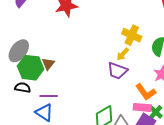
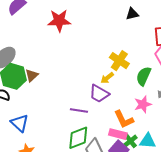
purple line: (49, 96) -> (79, 111), moved

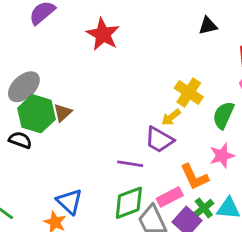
red star: (59, 21) -> (103, 34), turned 30
blue triangle: (20, 123) -> (70, 202), moved
pink rectangle: (118, 134) -> (170, 197), moved, turned -42

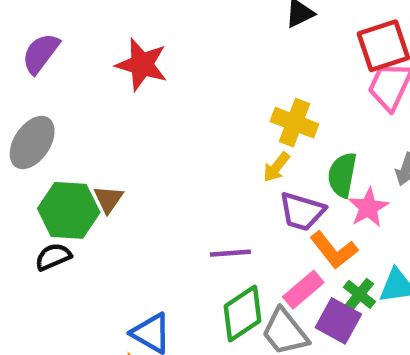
gray ellipse: (24, 87) -> (32, 142), moved
green semicircle: (223, 115) -> (342, 175), moved
black semicircle: (20, 140) -> (53, 257), turned -30
purple trapezoid: (159, 140) -> (302, 211), moved

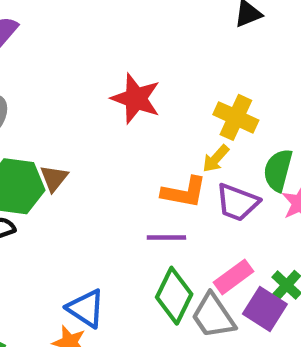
red star: (142, 65) -> (136, 98), moved
orange L-shape: (334, 250) -> (184, 192), moved, turned -45
green diamond: (243, 314) -> (174, 296), turned -34

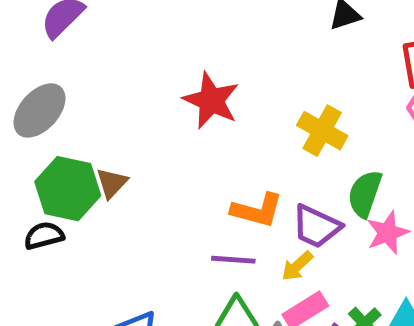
yellow arrow: (216, 159) -> (297, 266), moved

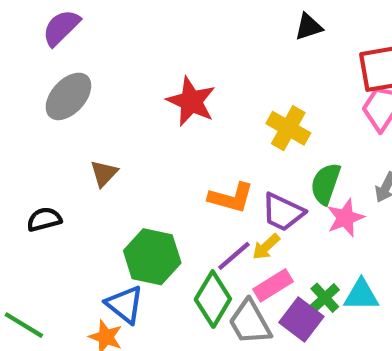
gray ellipse: (39, 110) -> (68, 96), moved
green hexagon: (68, 189) -> (152, 257), moved
purple line: (233, 260) -> (234, 256), moved, turned -45

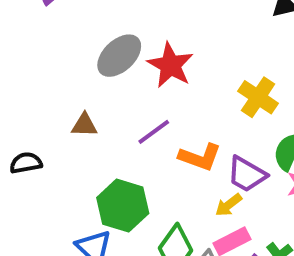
gray ellipse: (68, 96) -> (119, 56), moved
brown triangle: (104, 173) -> (84, 125), turned 44
purple line: (234, 256) -> (154, 132), moved

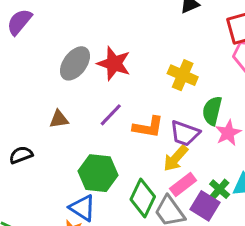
yellow arrow: (229, 205) -> (176, 158), size x1.4

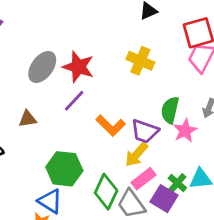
yellow cross: (183, 75) -> (140, 61), moved
purple line: (111, 115) -> (74, 101), moved
orange L-shape: (148, 127) -> (111, 126), turned 36

